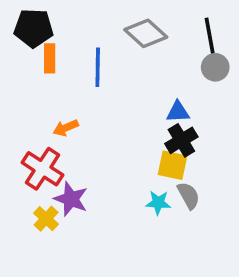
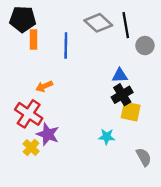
black line: (210, 37) -> (126, 25), moved
yellow square: (172, 165) -> (131, 111), moved
gray semicircle: (188, 195) -> (144, 157), moved

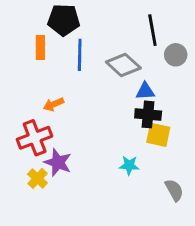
black pentagon: (23, 19) -> (64, 20), moved
gray diamond: (98, 23) -> (123, 65), moved
black cross: (122, 95) -> (148, 114), turned 36
red cross: (29, 114) -> (35, 138), turned 36

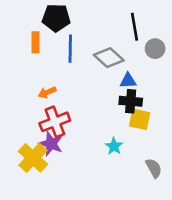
red cross: (35, 138) -> (55, 122), moved
cyan star: (129, 165) -> (114, 146), turned 30
yellow cross: (37, 178) -> (33, 158), size x1.6

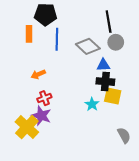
gray circle: (155, 49) -> (116, 42), moved
red cross: (55, 122) -> (44, 98), size x0.6
cyan star: (114, 146) -> (92, 104), moved

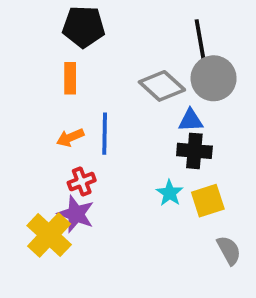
orange rectangle: (29, 34) -> (70, 78), moved
blue line: (57, 39) -> (105, 134), moved
gray circle: (116, 42) -> (214, 78), size x1.5
yellow square: (113, 96) -> (208, 201), moved, turned -30

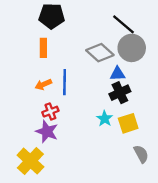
black line: (200, 40) -> (123, 24), turned -40
black cross: (194, 151) -> (120, 93), turned -30
yellow cross: (49, 235) -> (30, 161), moved

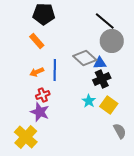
orange rectangle: (43, 48) -> (37, 41), turned -42
gray diamond: (100, 53) -> (85, 58), moved
yellow square: (128, 123) -> (109, 105), turned -36

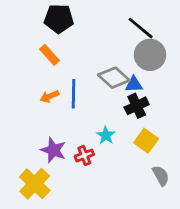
red cross: (43, 95) -> (84, 155), moved
cyan star: (89, 101) -> (106, 135), moved

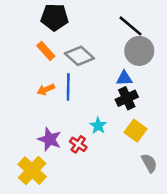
gray diamond: (114, 78) -> (79, 56), moved
red cross: (84, 155) -> (78, 144), turned -35

